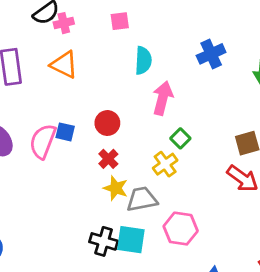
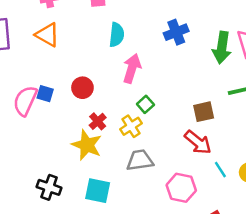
red cross: (108, 159) -> (98, 121), moved
yellow star: (116, 188) -> (87, 145), size x1.4
gray trapezoid: (142, 199) -> (140, 160), moved
pink hexagon: (181, 229) -> (181, 188), moved
black cross: (104, 241) -> (49, 187), moved

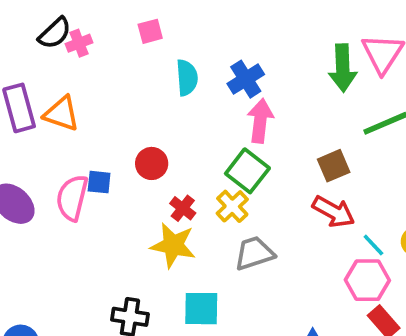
blue cross: (176, 32) -> (246, 79), moved
orange triangle: (47, 35) -> (62, 114), moved
pink arrow: (132, 68) -> (260, 121), moved
green square: (145, 104) -> (247, 171), size x1.6
pink hexagon: (181, 188) -> (367, 280), moved

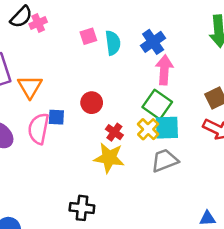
pink square: (150, 31) -> (88, 36), moved
orange triangle: (62, 114) -> (30, 87), moved, turned 44
cyan square: (201, 309) -> (167, 128), moved

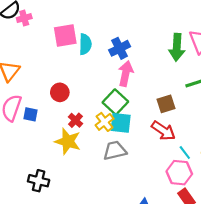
pink square: (88, 36) -> (65, 35), size x1.6
blue square: (56, 117) -> (31, 114), moved

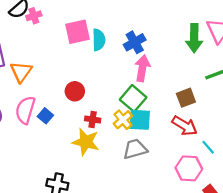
blue square: (31, 114) -> (45, 116), turned 32
red cross: (75, 120) -> (93, 119), turned -32
pink hexagon: (179, 173) -> (189, 168), moved

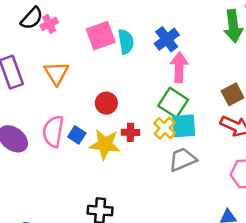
orange triangle: (21, 72) -> (56, 73), moved
yellow star: (86, 142) -> (105, 144), moved

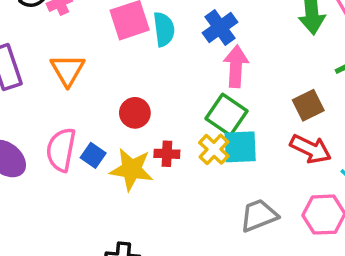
gray trapezoid: (183, 159) -> (259, 215), moved

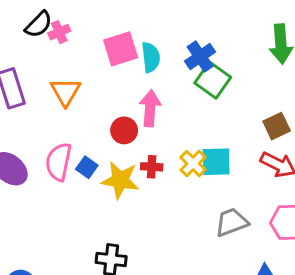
pink arrow: (236, 66) -> (150, 108), moved
green square: (226, 115) -> (213, 80), moved

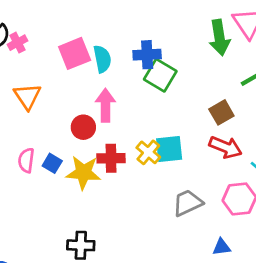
blue cross: (200, 56) -> (147, 55), turned 36
pink semicircle: (59, 162) -> (26, 160), size x0.7
red cross: (152, 167) -> (111, 158), size x1.4

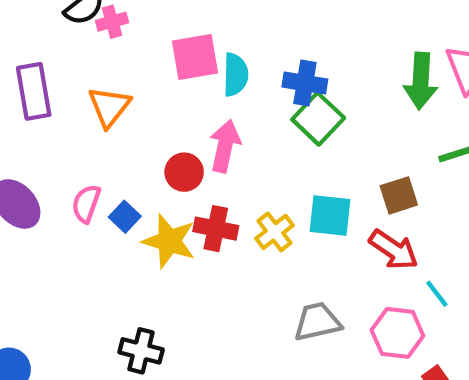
cyan square: (169, 149) -> (330, 215), moved

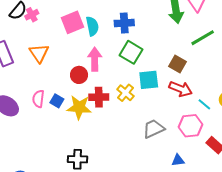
green square: (318, 119) -> (131, 52), moved
brown square: (399, 195) -> (178, 64), turned -30

